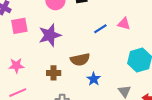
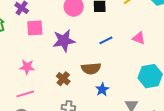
blue line: (100, 29) -> (106, 40), moved
brown cross: (54, 73) -> (63, 79), turned 32

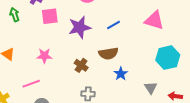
pink triangle: (139, 38) -> (154, 20), size x1.5
blue line: (106, 40) -> (113, 25), moved
pink line: (25, 94) -> (31, 84), moved

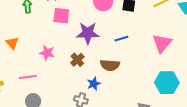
pink triangle: (154, 20) -> (162, 43), turned 40
brown cross: (81, 65) -> (77, 60), moved
blue star: (121, 74) -> (94, 84), moved

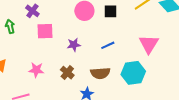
purple star: (88, 33) -> (74, 45), size x0.6
cyan hexagon: (167, 83) -> (133, 73), moved

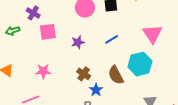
green arrow: (10, 26) -> (13, 31), turned -88
brown cross: (67, 73) -> (84, 74), moved
brown semicircle: (100, 73) -> (116, 75), moved, turned 72

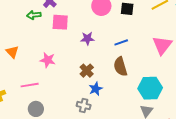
green arrow: (13, 31) -> (34, 15), moved
cyan hexagon: (140, 64) -> (150, 88), moved
brown semicircle: (116, 75) -> (120, 67), moved

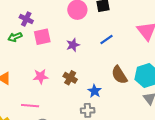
brown semicircle: (120, 67) -> (119, 75), moved
brown cross: (87, 71) -> (70, 78), moved
pink line: (30, 85) -> (30, 106), turned 30

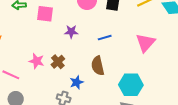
brown semicircle: (119, 75) -> (98, 66), moved
pink star: (41, 76) -> (37, 61), moved

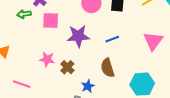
purple star: (71, 32) -> (78, 36), size x1.6
pink star: (37, 61) -> (47, 59), moved

